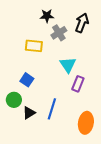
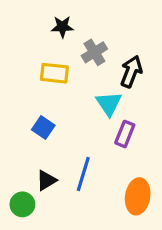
black star: (47, 16) -> (62, 27), moved
black arrow: (82, 23) -> (131, 72), moved
green circle: (14, 100) -> (22, 204), moved

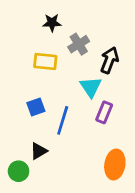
blue square: (43, 128) -> (36, 107), turned 36
blue line: (83, 174) -> (63, 120), moved

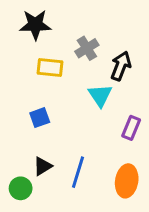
black star: (52, 23) -> (35, 25), moved, size x1.5
purple rectangle: (104, 112) -> (131, 128), moved
blue line: (63, 120) -> (78, 172), moved

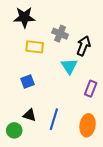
gray cross: (87, 48) -> (60, 34), turned -35
black triangle: (43, 166) -> (29, 115), turned 48

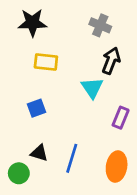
gray cross: (60, 34) -> (100, 25), moved

